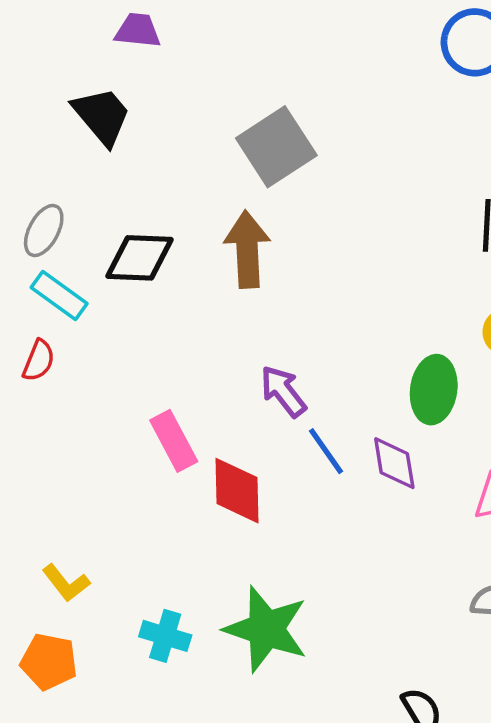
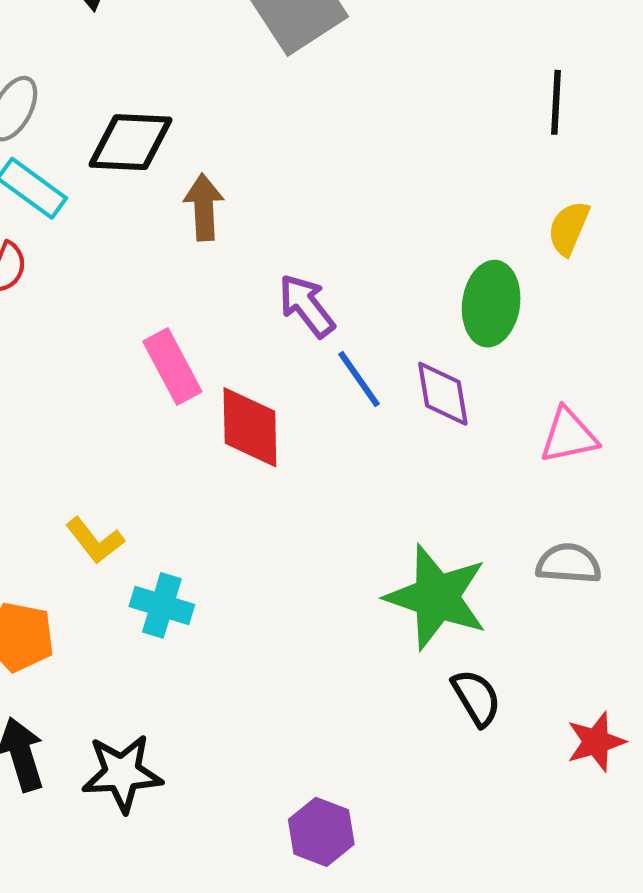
brown arrow: (247, 249) -> (204, 207), moved, size x0.7
yellow L-shape: (66, 583) -> (95, 540), moved
green star: (266, 629) -> (437, 597), moved

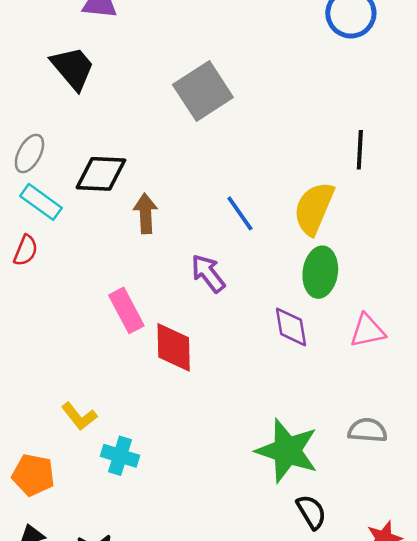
yellow semicircle: (569, 228) -> (314, 208), moved, size x1.6
blue line: (359, 379) -> (240, 213), moved
pink triangle: (569, 436) -> (367, 331), moved

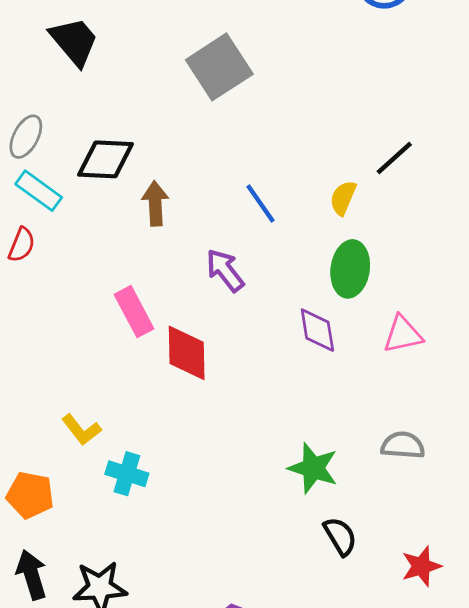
black line: (360, 150) -> (394, 158), moved, turned 45
yellow semicircle: (314, 208) -> (343, 198), size x0.6
green star: (287, 451) -> (313, 468), size x0.7

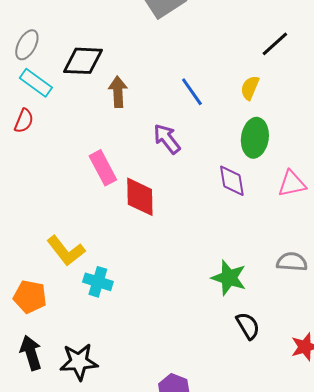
black line: (394, 158) -> (275, 44), moved
yellow L-shape: (81, 430) -> (66, 251), size x1.4

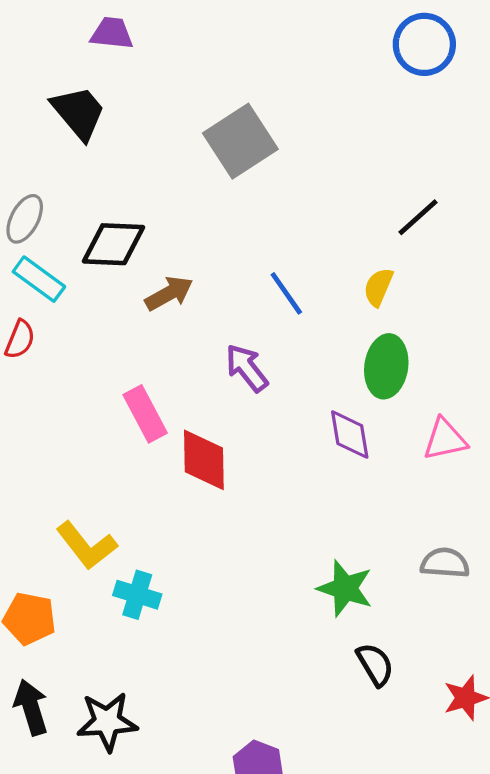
brown arrow: (118, 92) -> (169, 293), turned 64

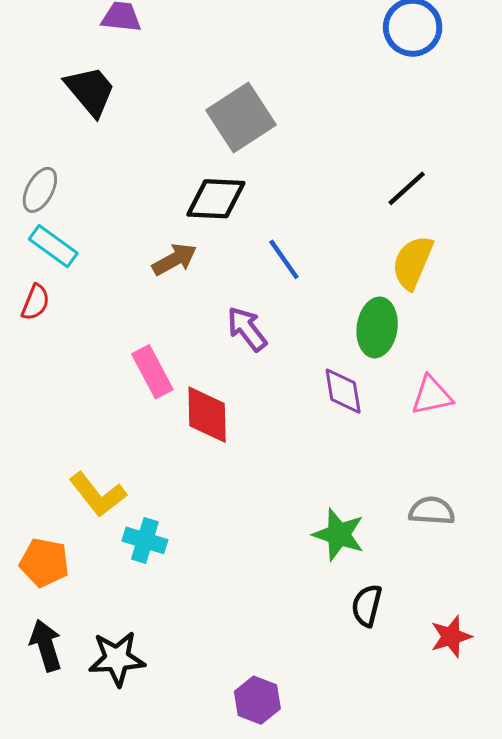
black diamond: (113, 244) -> (216, 199), moved
yellow semicircle: (378, 287) -> (413, 262), moved, size x1.5
black semicircle: (375, 664) -> (367, 605), turned -135

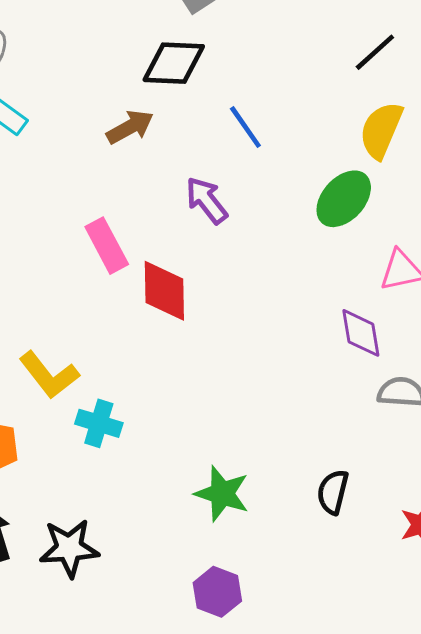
green ellipse: (377, 327) -> (344, 199), turned 34
purple diamond: (343, 391) -> (361, 333), moved
green star: (339, 534) -> (222, 494), moved

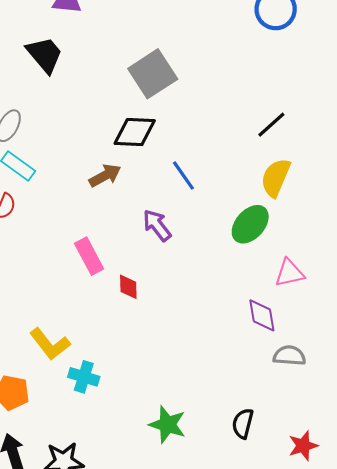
red diamond: (164, 291) -> (128, 287), size x0.6

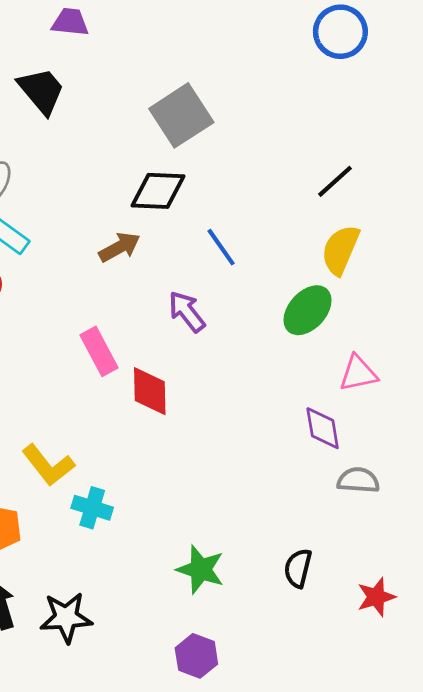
red diamond: (128, 287) -> (150, 391), size x1.5

